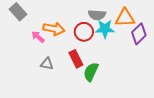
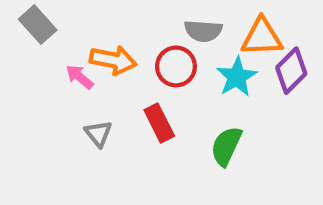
cyan star: (105, 29) -> (237, 77), moved, turned -30
gray triangle: (47, 64) -> (98, 134), turned 40
green semicircle: (91, 72) -> (226, 146), moved

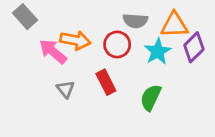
pink arrow: (80, 77) -> (53, 51), size x1.5

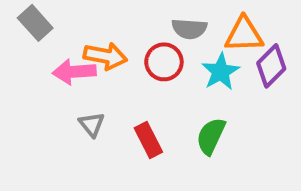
pink arrow: (53, 51) -> (74, 72), turned -44
red rectangle: (106, 82) -> (148, 140), moved

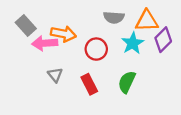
gray rectangle: (35, 23) -> (26, 26), moved
red circle: (164, 62) -> (96, 49), moved

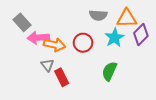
orange arrow: (63, 34) -> (55, 45), moved
red rectangle: (89, 84) -> (62, 77), moved

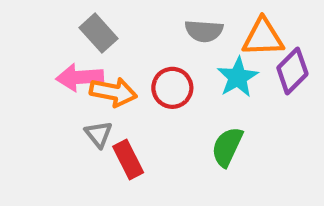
gray rectangle: (22, 22) -> (99, 33), moved

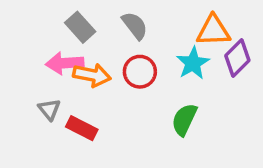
gray semicircle: (204, 31) -> (135, 26), moved, turned -132
gray triangle: (99, 134) -> (49, 109), moved
red rectangle: (128, 159) -> (82, 128), moved, turned -36

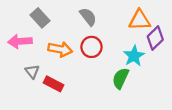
gray rectangle: (80, 27) -> (40, 18), moved
pink arrow: (65, 63) -> (20, 41), moved
cyan star: (193, 63) -> (134, 56), moved

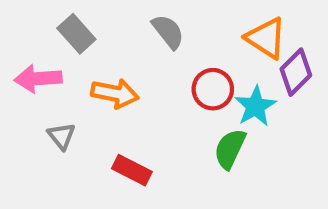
orange triangle: (140, 20) -> (266, 38), turned 35
red circle: (91, 47) -> (213, 89), moved
red rectangle: (53, 84) -> (132, 170), moved

